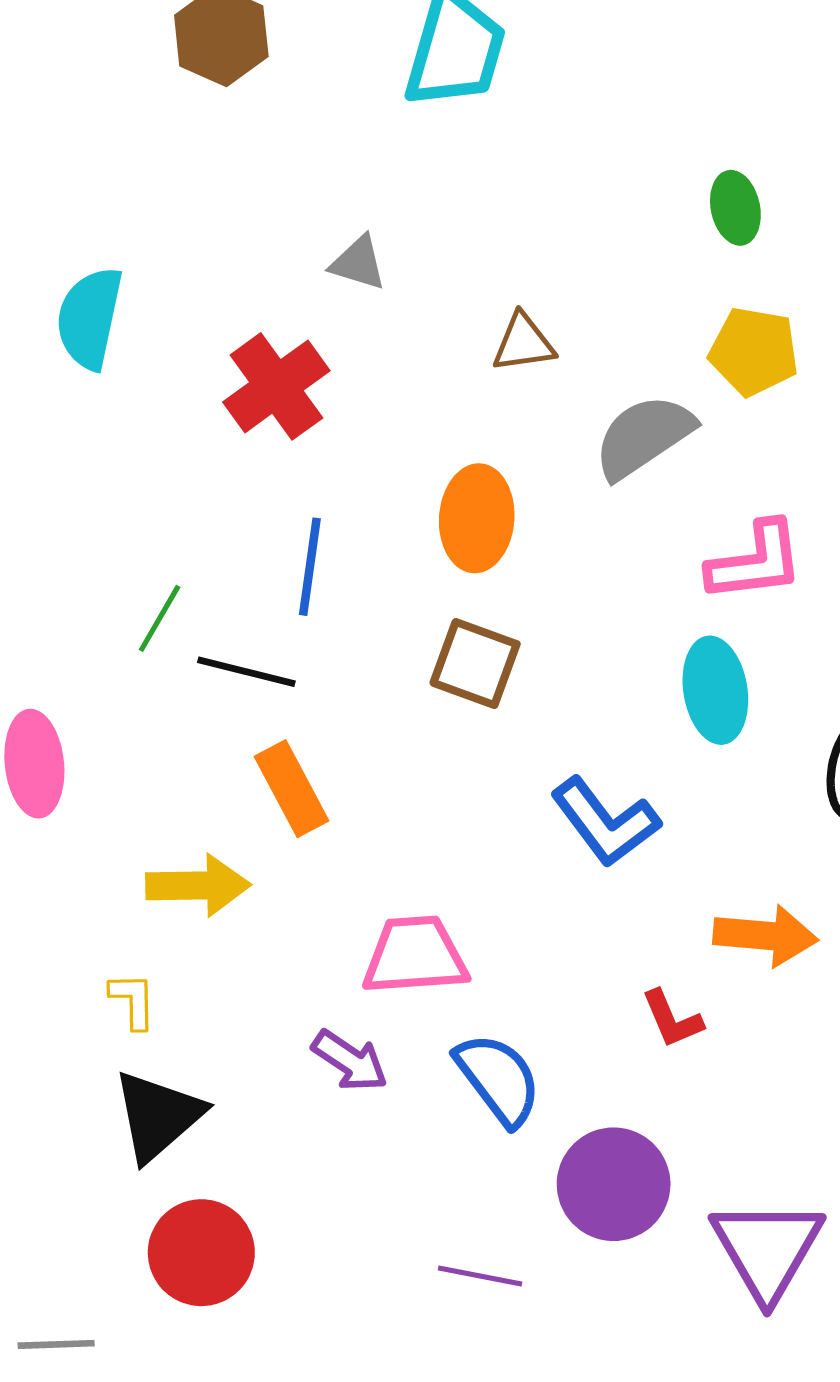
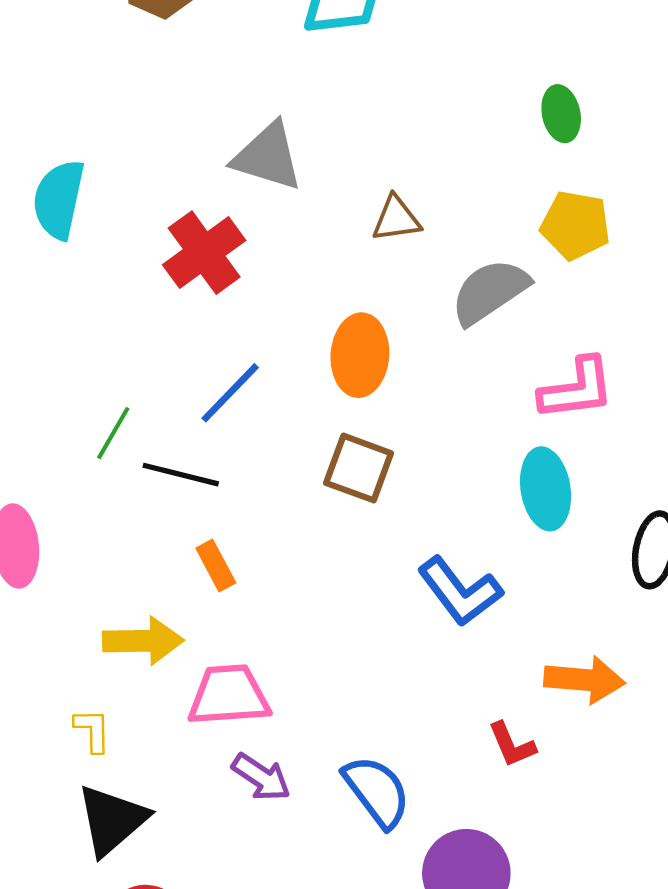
gray triangle: (358, 263) -> (268, 157), size x1.6
blue line: (310, 567) -> (230, 393), turned 36
orange rectangle: (291, 789) -> (216, 565), size x0.7
pink trapezoid: (415, 956) -> (229, 695), moved

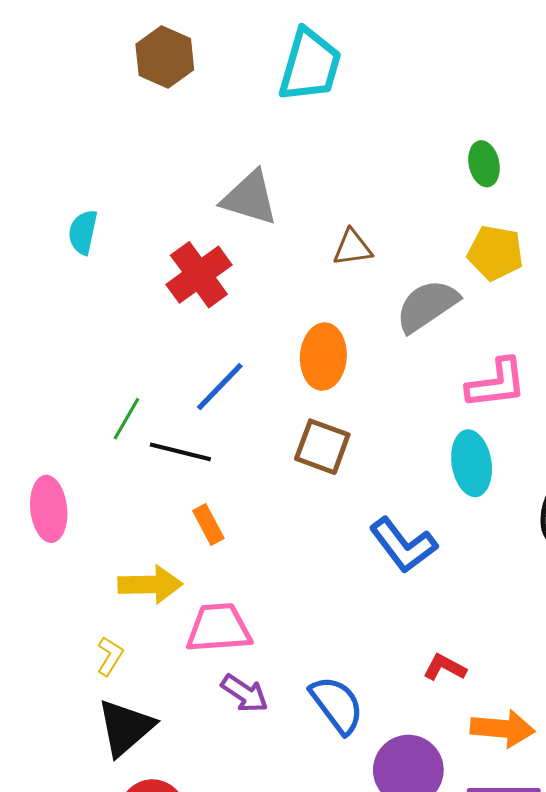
cyan semicircle: (59, 199) -> (83, 232), size x0.7
orange arrow: (585, 680) -> (503, 729), moved
yellow L-shape: (92, 730) -> (110, 656), turned 33
red L-shape: (512, 745) -> (445, 667), turned 141

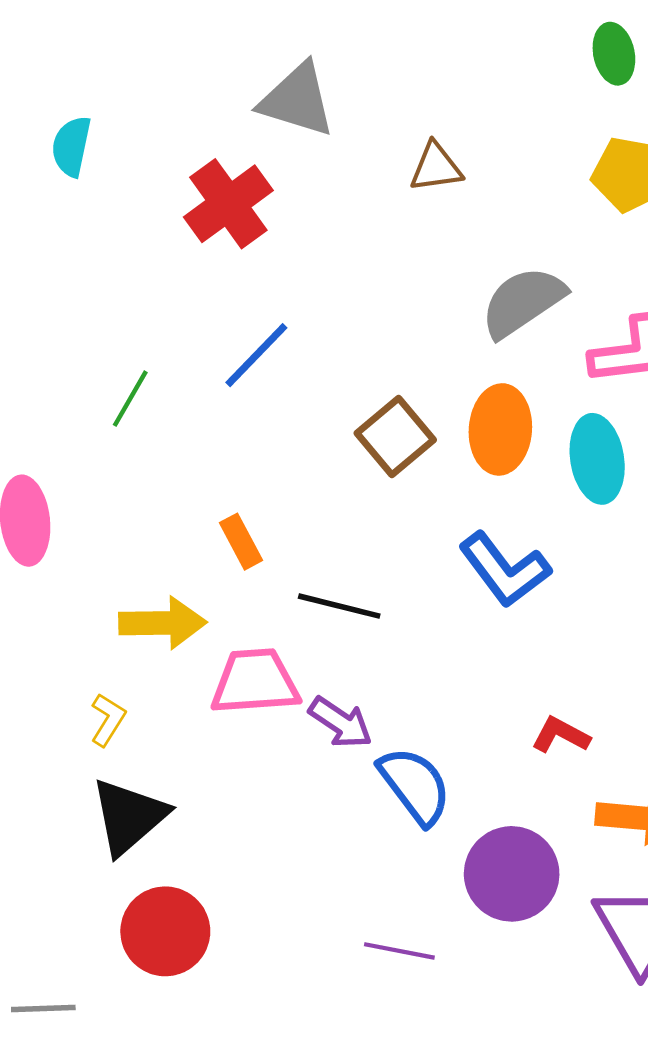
gray semicircle: (427, 306) -> (523, 302), moved
orange ellipse: (323, 357) -> (500, 429), moved
brown square: (322, 447) -> (395, 436), turned 30
black line: (180, 452) -> (339, 606), moved
purple arrow: (245, 693) -> (341, 722), moved

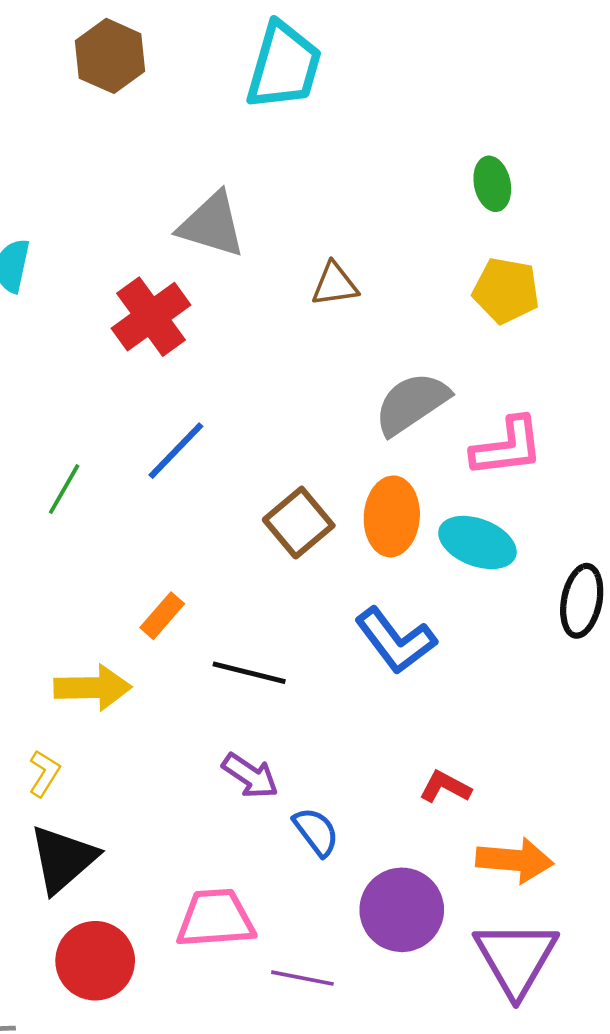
cyan ellipse: (597, 459) -> (477, 542), turned -60
orange rectangle: (241, 542) -> (162, 616), turned 69
pink trapezoid: (255, 682) -> (216, 919), moved
blue semicircle: (415, 786) -> (316, 832), size x0.7

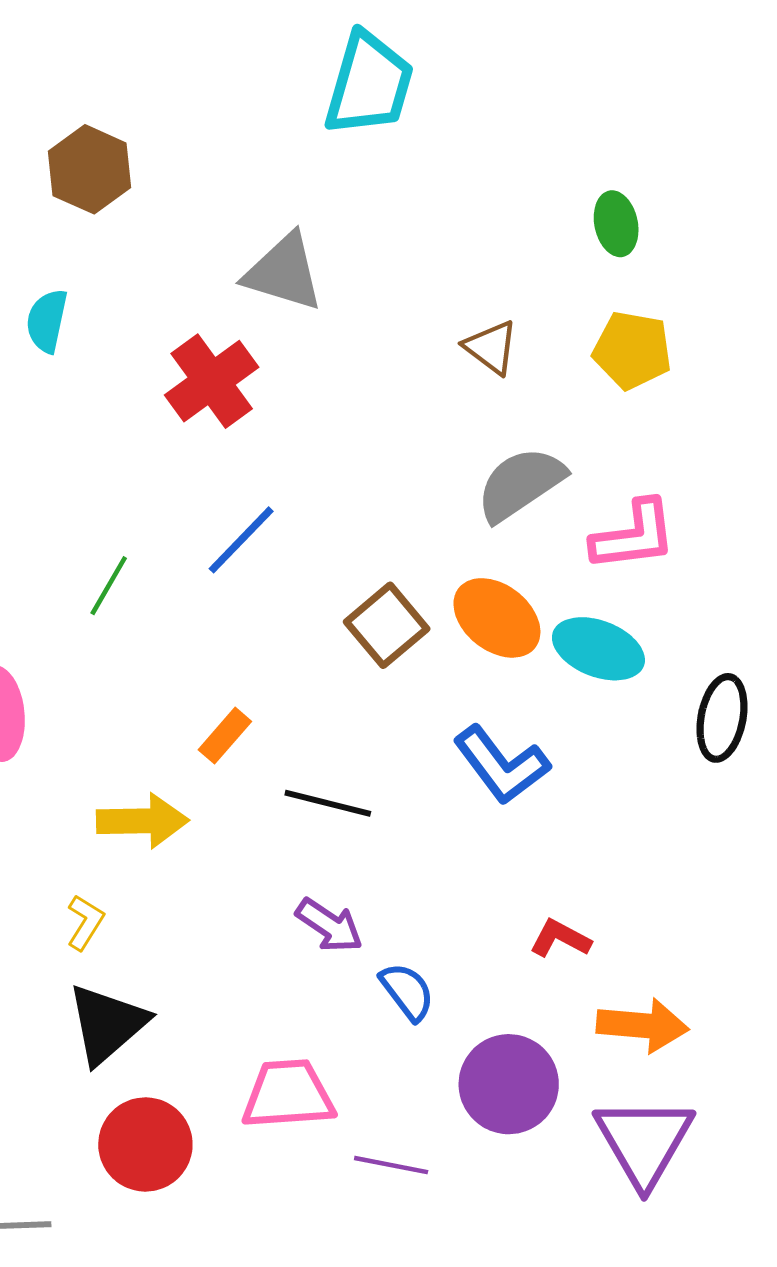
brown hexagon: (110, 56) -> (90, 169), moved
brown triangle: (335, 284) -> (491, 347), moved, turned 45
orange ellipse: (392, 516) -> (497, 618), turned -56

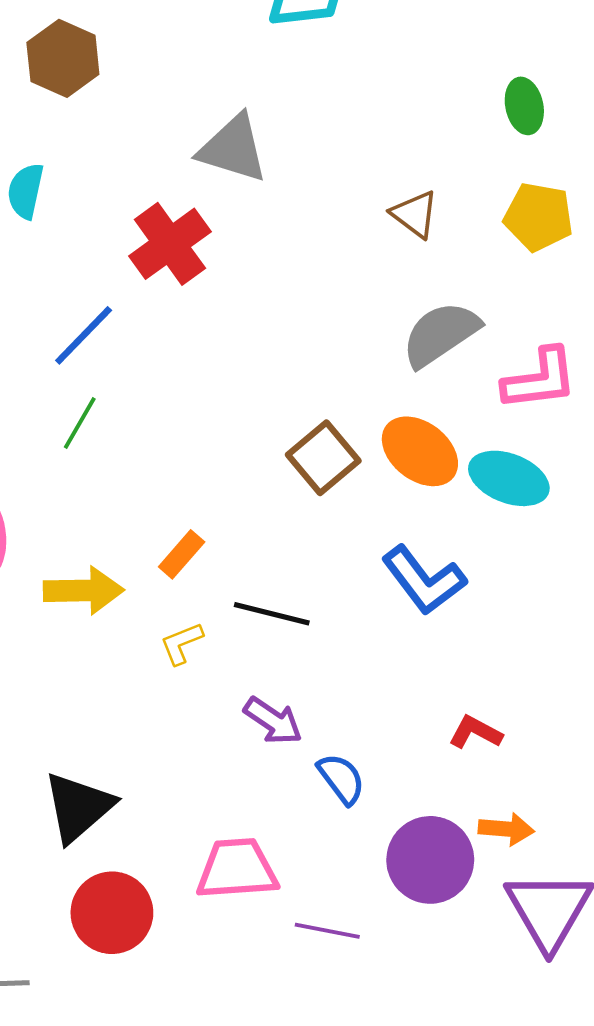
blue line: (241, 540) -> (84, 335), moved
yellow arrow: (142, 821) -> (84, 591), moved
yellow L-shape: (85, 922) -> (182, 643), moved, turned -144
orange arrow: (643, 1025) -> (506, 829), moved, size x0.7

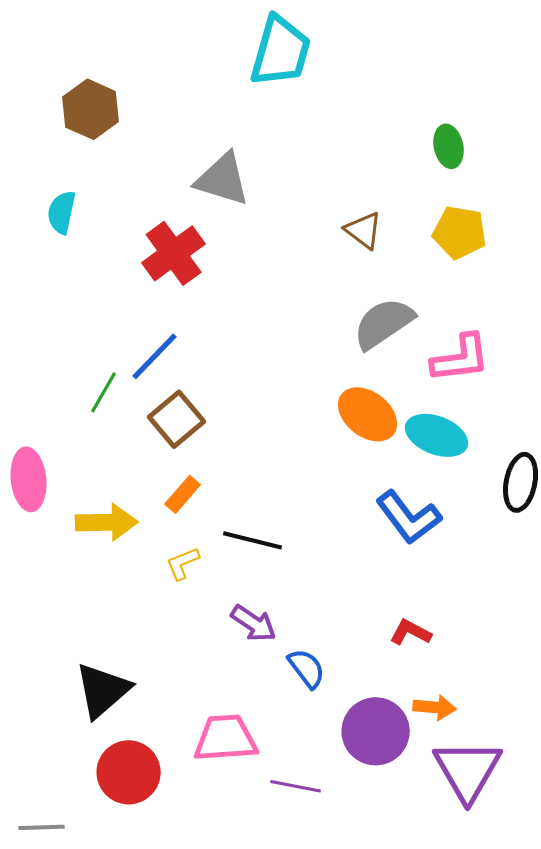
blue line: (84, 335) -> (155, 356), moved
brown square: (323, 458) -> (177, 419), moved
blue L-shape: (424, 580) -> (409, 517), moved

